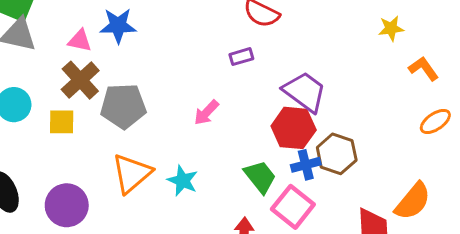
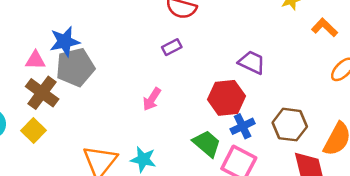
purple trapezoid: (305, 92) -> (252, 62), moved, size x0.7
gray pentagon: (123, 106) -> (75, 67), moved
yellow square: (62, 122) -> (33, 130), turned -35
brown hexagon: (337, 154) -> (290, 125), moved

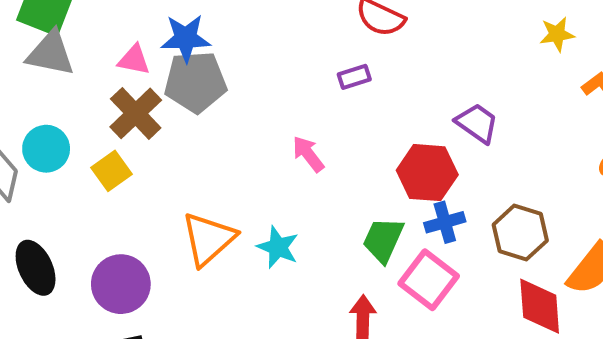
pink arrow: (152, 99) -> (308, 154), turned 100
green trapezoid: (207, 144) -> (383, 240), turned -116

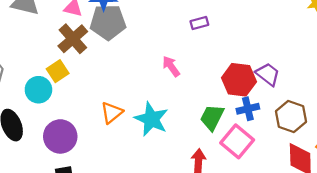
purple trapezoid: (477, 123) -> (268, 74), moved
cyan circle: (46, 149) -> (38, 90), moved
orange triangle: (208, 239) -> (112, 113), size x0.7
cyan star: (278, 247) -> (151, 119), size x1.4

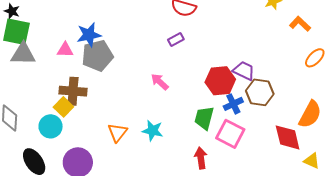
brown cross: (73, 39) -> (73, 91), moved, turned -32
brown hexagon: (291, 116) -> (260, 92), moved
cyan star: (151, 119) -> (153, 131), size x0.7

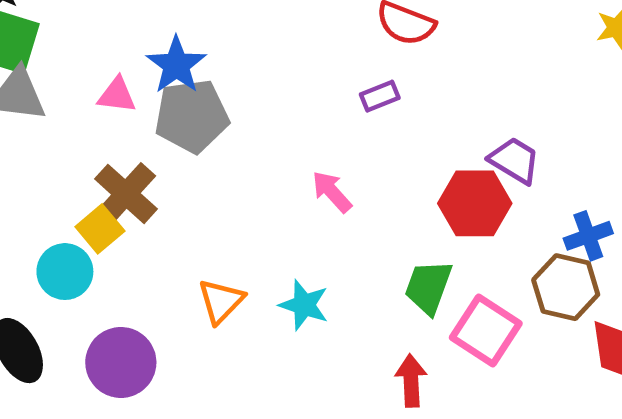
blue star: (89, 35) -> (176, 65), turned -30
purple trapezoid: (244, 71) -> (514, 160), moved
brown cross: (73, 91) -> (126, 194), turned 32
brown hexagon: (260, 92) -> (566, 287), moved
blue cross: (233, 104) -> (588, 236), moved

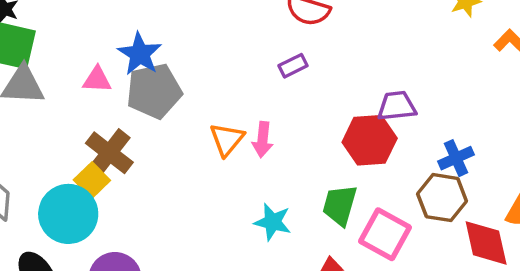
purple trapezoid: (514, 160) -> (397, 106), turned -33
pink arrow: (332, 192) -> (263, 140), turned -128
cyan circle: (65, 272) -> (68, 214), size x1.4
orange triangle: (221, 301) -> (227, 139), moved
cyan star: (304, 305) -> (273, 222), moved

